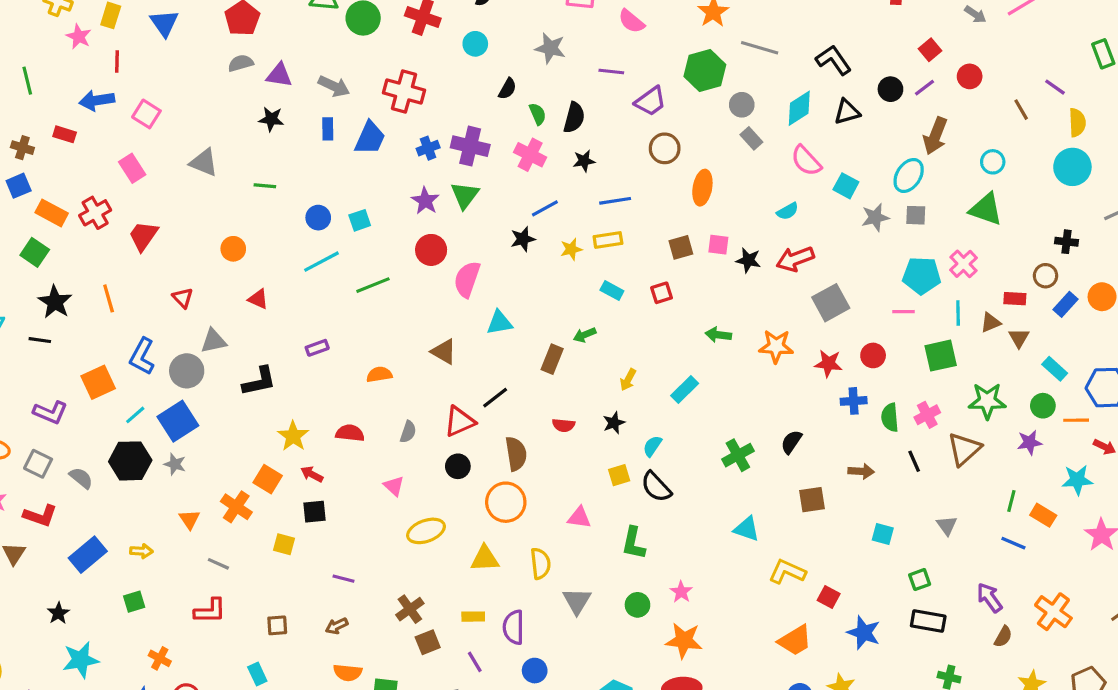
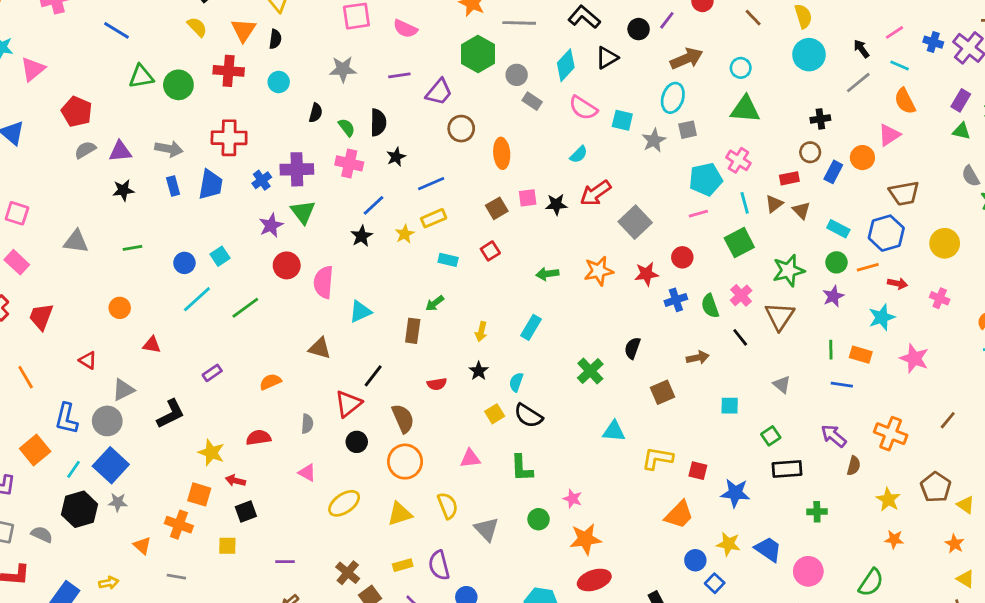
brown arrow: (935, 136) -> (687, 59), turned -120
purple star: (425, 201) -> (271, 225), turned 30

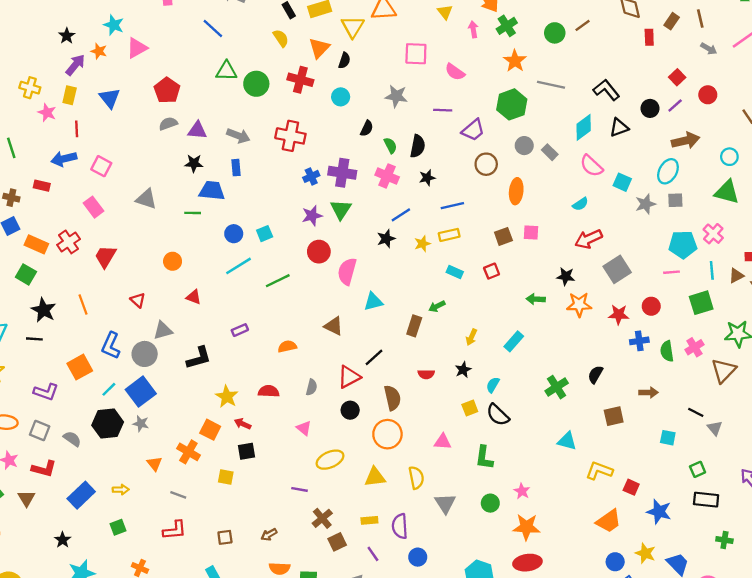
gray circle: (517, 75) -> (524, 146), moved
blue trapezoid: (211, 185) -> (212, 191), moved, turned -104
black star: (556, 204) -> (566, 276), moved
black line: (740, 337) -> (696, 412), moved, turned -35
purple line: (285, 562) -> (299, 489), moved

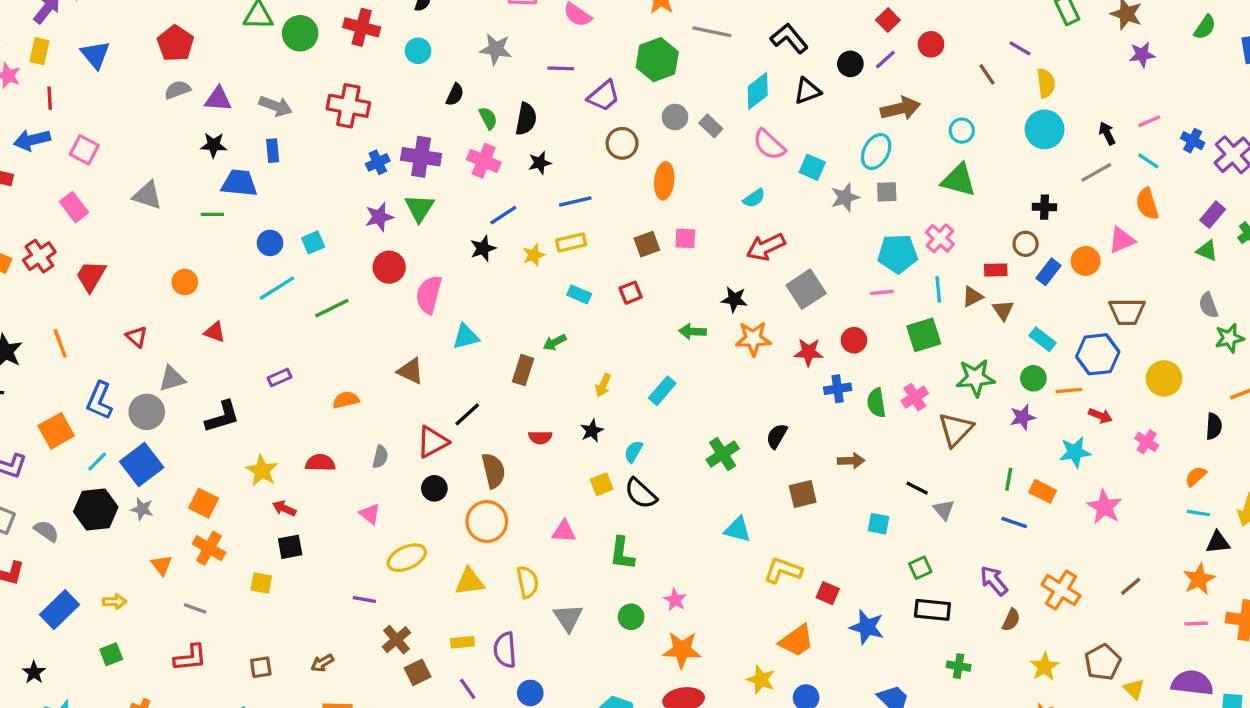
orange square: (210, 430) -> (204, 503), moved
yellow star: (645, 553) -> (761, 680), moved

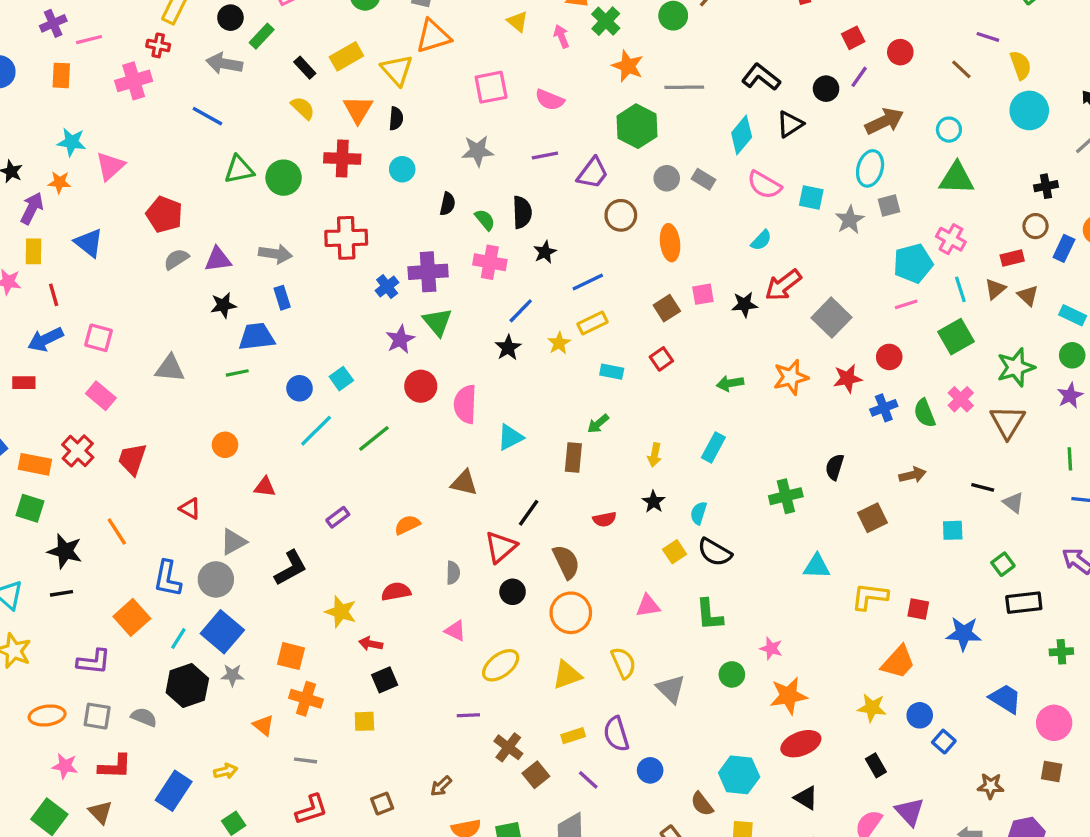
red square: (888, 20) -> (853, 38), turned 30
black star: (734, 299) -> (745, 304), moved
green cross: (723, 454) -> (786, 496), turned 32

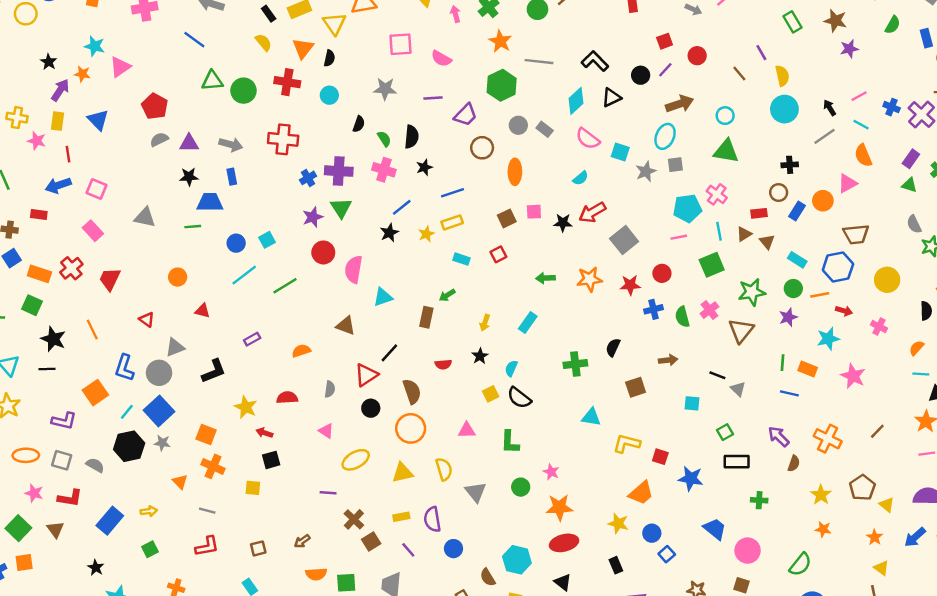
purple line: (988, 37) -> (761, 53), turned 35

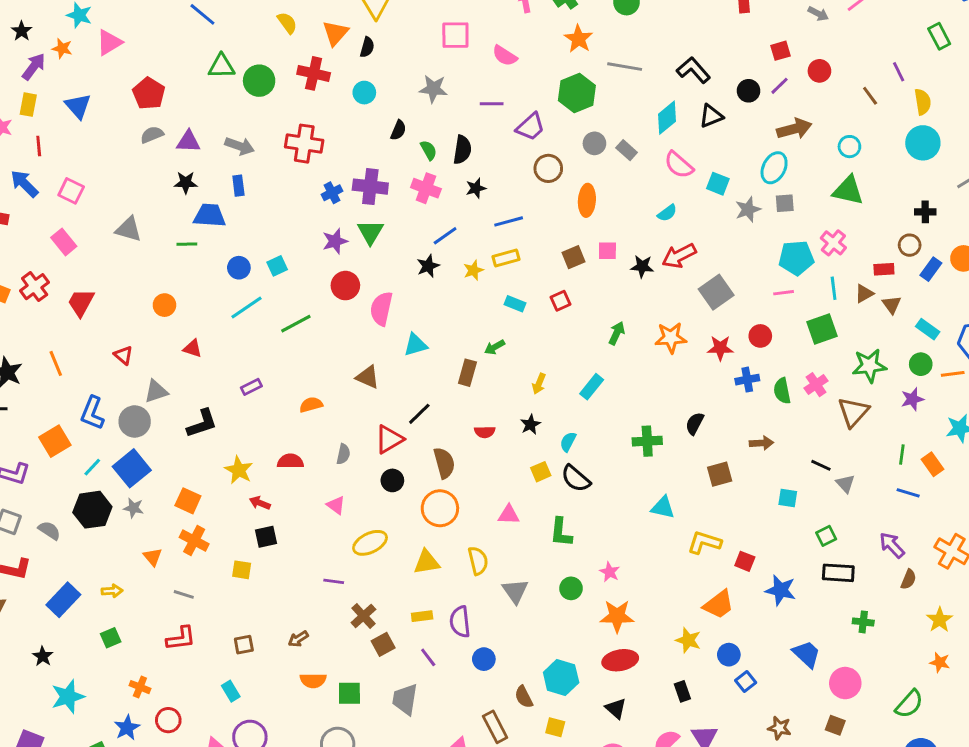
blue arrow: (58, 185) -> (24, 184), turned 60
green arrow: (545, 278) -> (617, 333), turned 114
orange rectangle: (808, 369) -> (932, 464), turned 30

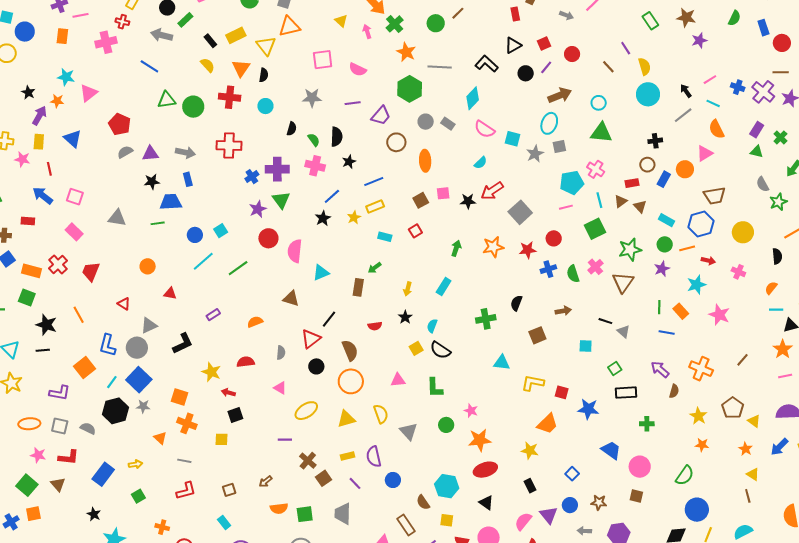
black triangle: (711, 116) -> (513, 45), moved
blue circle: (729, 655) -> (570, 505), moved

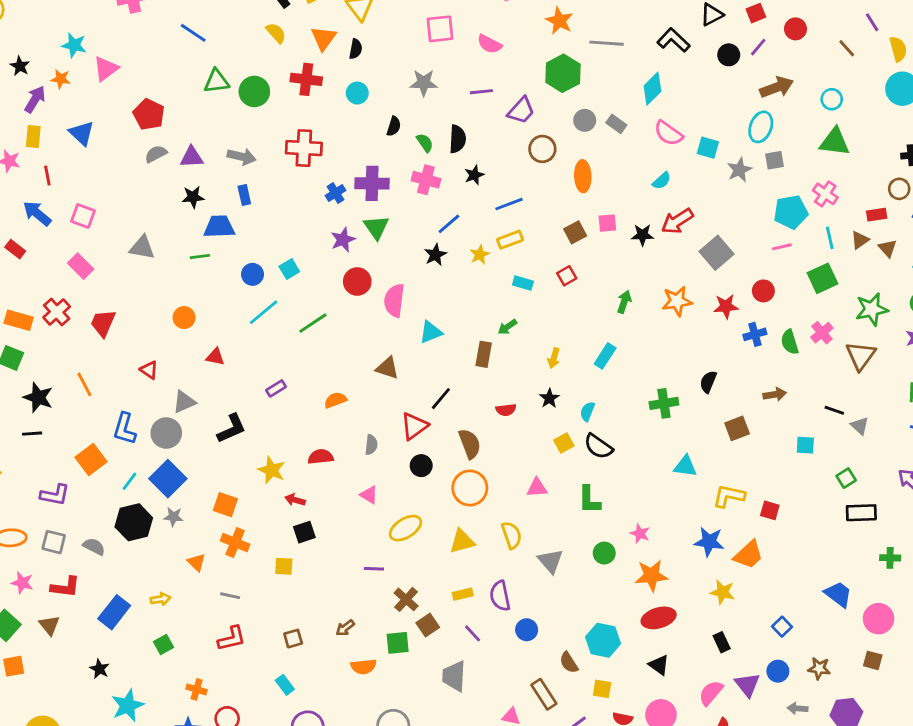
red rectangle: (28, 221) -> (15, 249), turned 32
blue star: (588, 409) -> (709, 542), moved
green square: (305, 514) -> (398, 643), moved

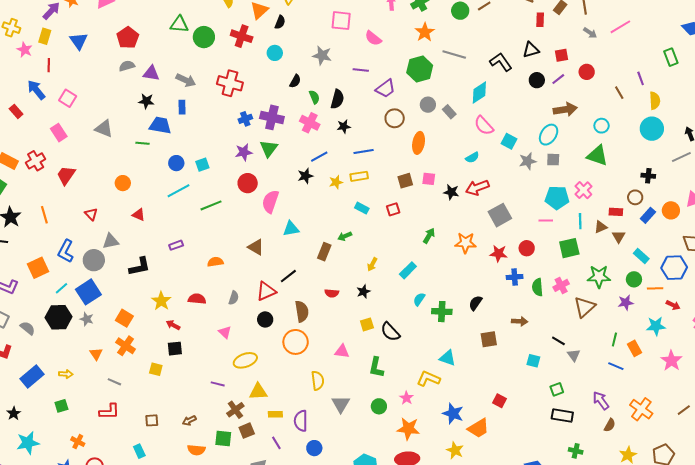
cyan semicircle: (587, 411) -> (419, 299), moved
yellow L-shape: (729, 496) -> (428, 379), moved
yellow triangle: (462, 541) -> (258, 392), moved

